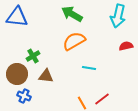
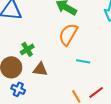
orange semicircle: (74, 41) -> (68, 34), turned -30

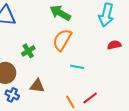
green cross: (27, 49) -> (28, 51), moved
brown triangle: (40, 69) -> (37, 86), moved

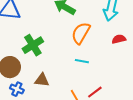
orange semicircle: (62, 40) -> (81, 33), moved
green cross: (28, 51) -> (33, 45), size x1.5

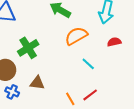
orange semicircle: (81, 33) -> (76, 36), turned 30
cyan line: (82, 61) -> (88, 64), moved, turned 32

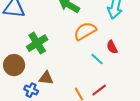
red semicircle: (114, 42) -> (112, 47), moved, turned -104
blue cross: (12, 92) -> (31, 90), moved

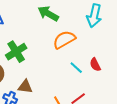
red semicircle: (112, 47) -> (95, 65), moved

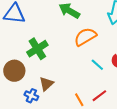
brown triangle: (25, 87) -> (46, 84), turned -49

